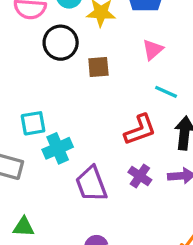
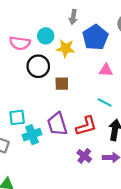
pink triangle: (153, 50) -> (106, 70), moved, turned 40
purple trapezoid: (91, 184) -> (57, 124), moved

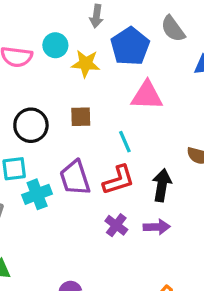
black circle: (38, 66) -> (31, 125), moved
pink triangle: (106, 70) -> (147, 96), size x1.5
cyan line: (105, 103) -> (125, 142), moved, turned 40

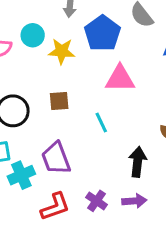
red L-shape: (119, 180) -> (55, 207), moved

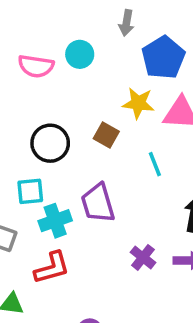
yellow star: (62, 51) -> (138, 103), moved
brown square: (59, 101) -> (106, 135), turned 30
red L-shape: (55, 207) -> (52, 268), moved

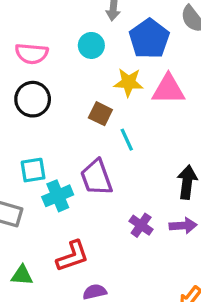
cyan circle: (80, 54) -> (91, 45), moved
black circle: (50, 143) -> (33, 99), moved
cyan line: (155, 164) -> (127, 140), moved
red L-shape: (52, 268) -> (73, 256), moved

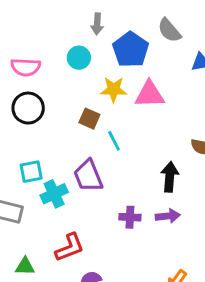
purple cross: (141, 225) -> (130, 217), turned -30

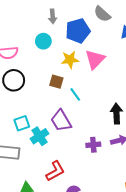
blue pentagon: (131, 50) -> (78, 31), turned 30
pink triangle: (150, 94) -> (95, 59), turned -35

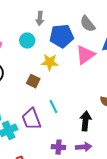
pink triangle: (95, 59) -> (85, 55), moved
cyan line: (75, 94) -> (53, 107), moved

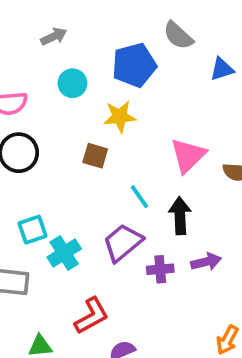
gray arrow: (40, 18) -> (54, 36), moved, turned -112
pink triangle: (85, 55) -> (188, 155), moved
purple trapezoid: (31, 119) -> (123, 243), moved, turned 80
black arrow: (85, 121) -> (180, 216), moved

